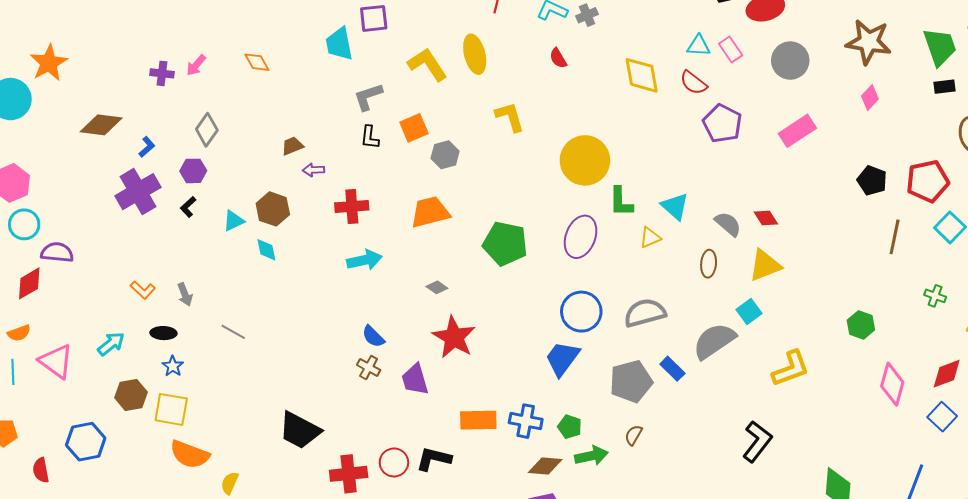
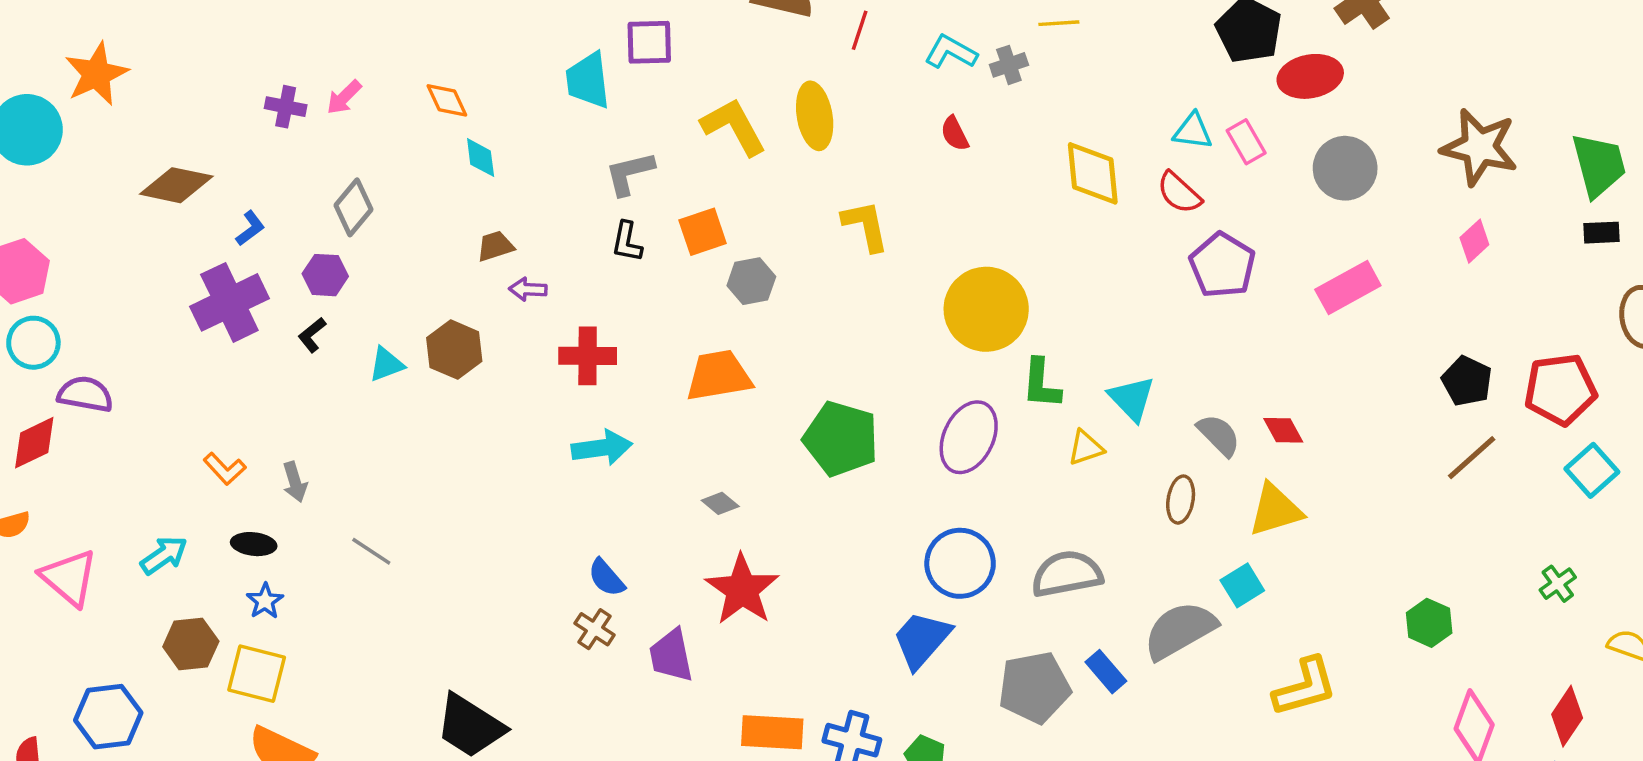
brown line: (895, 237) -> (1472, 458), moved, turned 32
cyan diamond: (266, 250) -> (481, 158), moved
green cross: (935, 296) -> (1558, 584), turned 30
red diamond: (947, 374) -> (1567, 716), turned -40

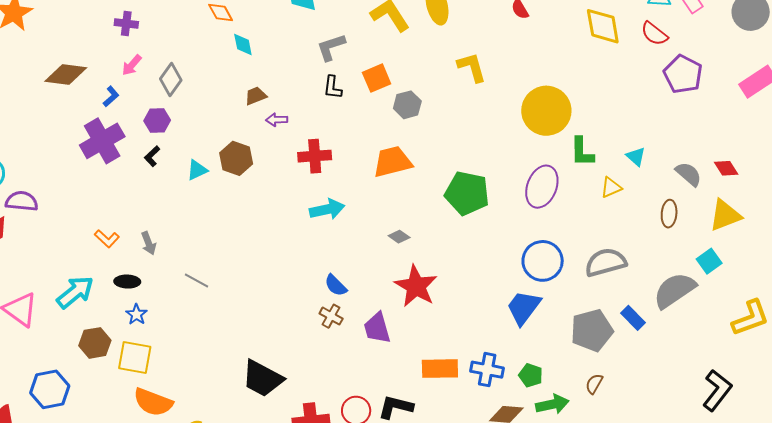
pink arrow: (344, 97) -> (132, 65), moved
cyan triangle: (1132, 399) -> (636, 157), size x0.7
cyan arrow: (164, 555) -> (75, 292), size x1.4

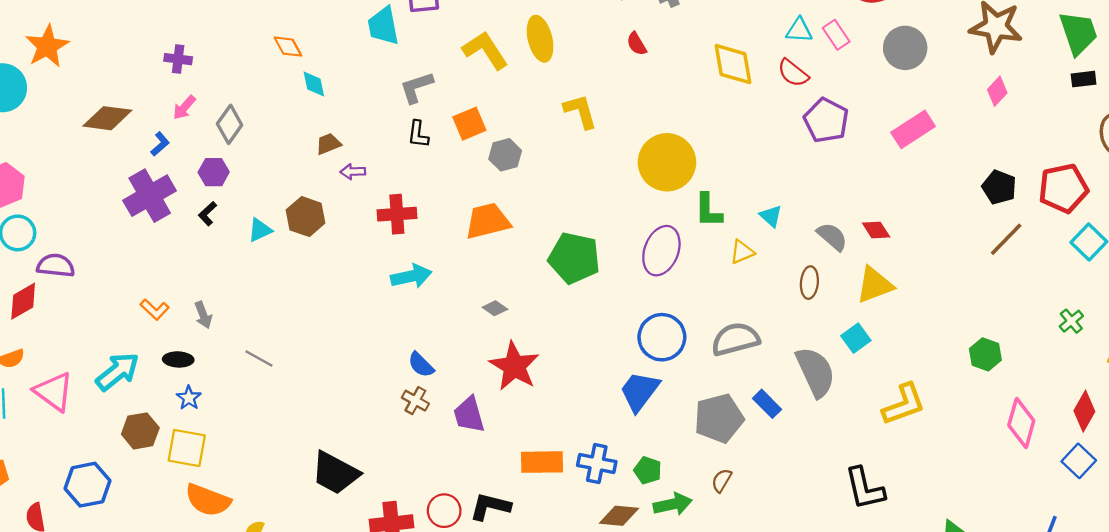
gray semicircle: (675, 290) -> (815, 372), turned 99
black L-shape: (717, 390) -> (865, 489), turned 129

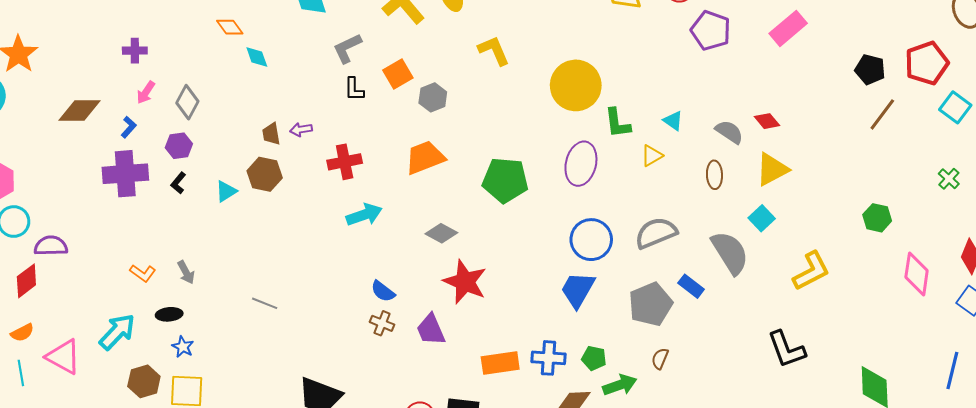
brown trapezoid: (328, 144) -> (271, 134), moved, turned -70
purple cross: (150, 196) -> (125, 174), turned 33
gray diamond: (495, 308) -> (441, 233), size x1.4
gray line: (259, 359) -> (265, 303), moved

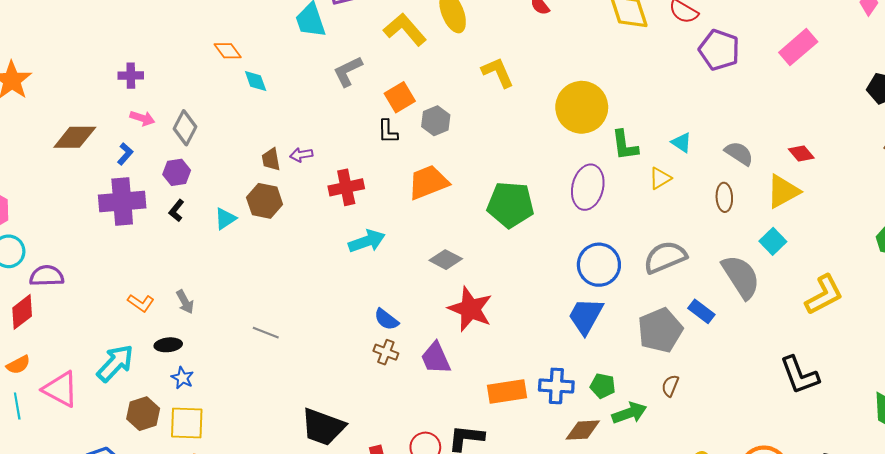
black L-shape: (354, 89) -> (388, 132), moved
pink arrow: (146, 92) -> (142, 118), turned -105
red diamond: (767, 121) -> (801, 154), moved

